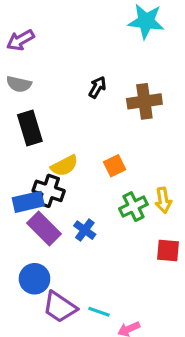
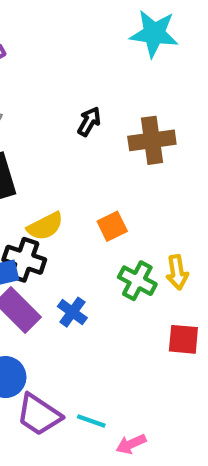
green cross: (133, 207) -> (137, 281), turned -36

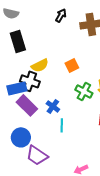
cyan line: (91, 421) -> (62, 125), moved, turned 72

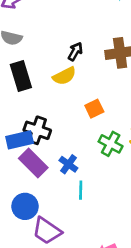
black arrow: (61, 15) -> (75, 52), moved
yellow semicircle: (40, 65) -> (64, 76), moved

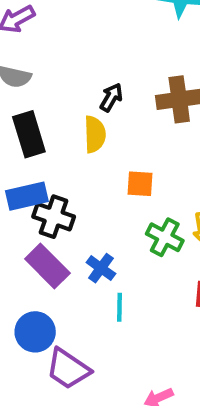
yellow semicircle: (64, 76) -> (95, 134), turned -65
orange square: (94, 109) -> (140, 184), turned 30
blue rectangle: (20, 140) -> (27, 196), moved

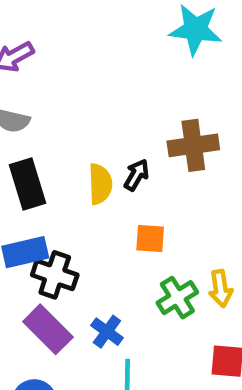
black arrow: (111, 97) -> (136, 175), moved
green cross: (165, 237) -> (177, 298), turned 30

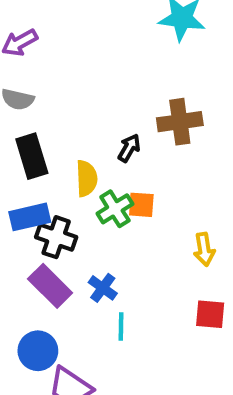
yellow semicircle: (100, 184) -> (87, 178), moved
green cross: (177, 298) -> (115, 209), moved

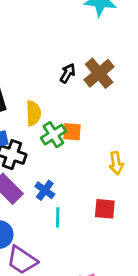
brown cross: (180, 122) -> (99, 73), turned -32
black arrow: (129, 148) -> (68, 73), moved
red square: (210, 314) -> (105, 209), moved

